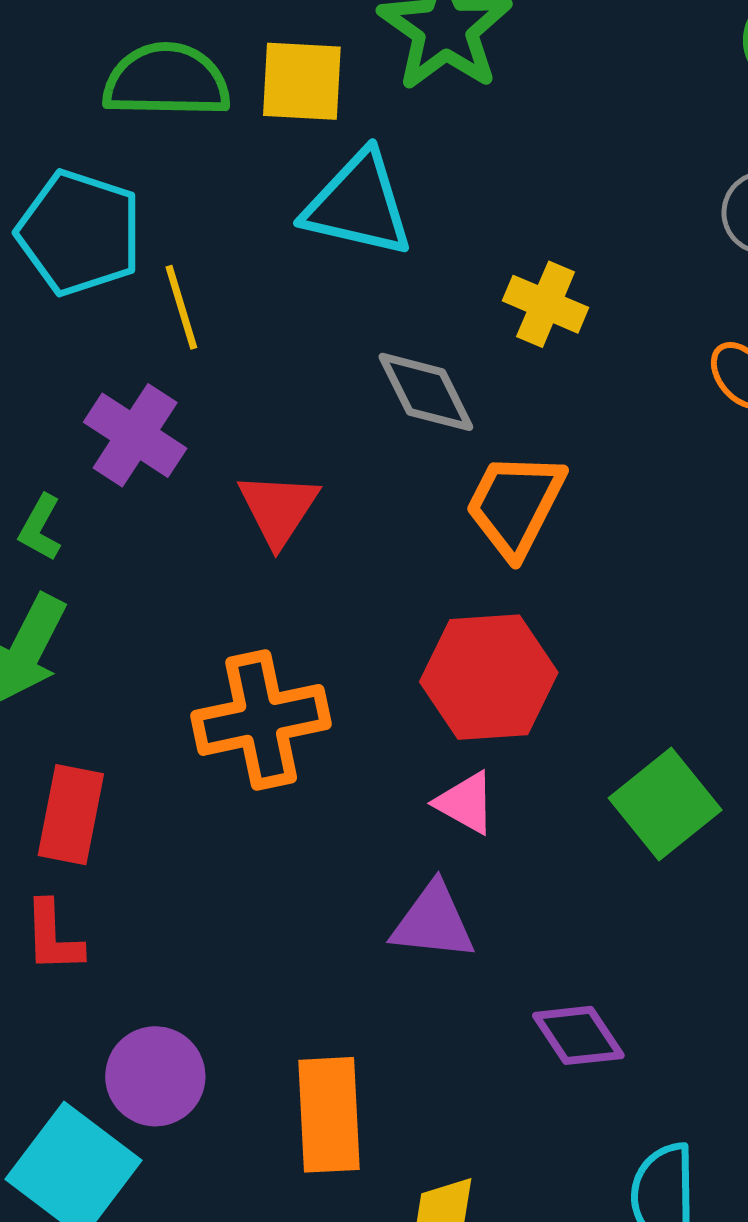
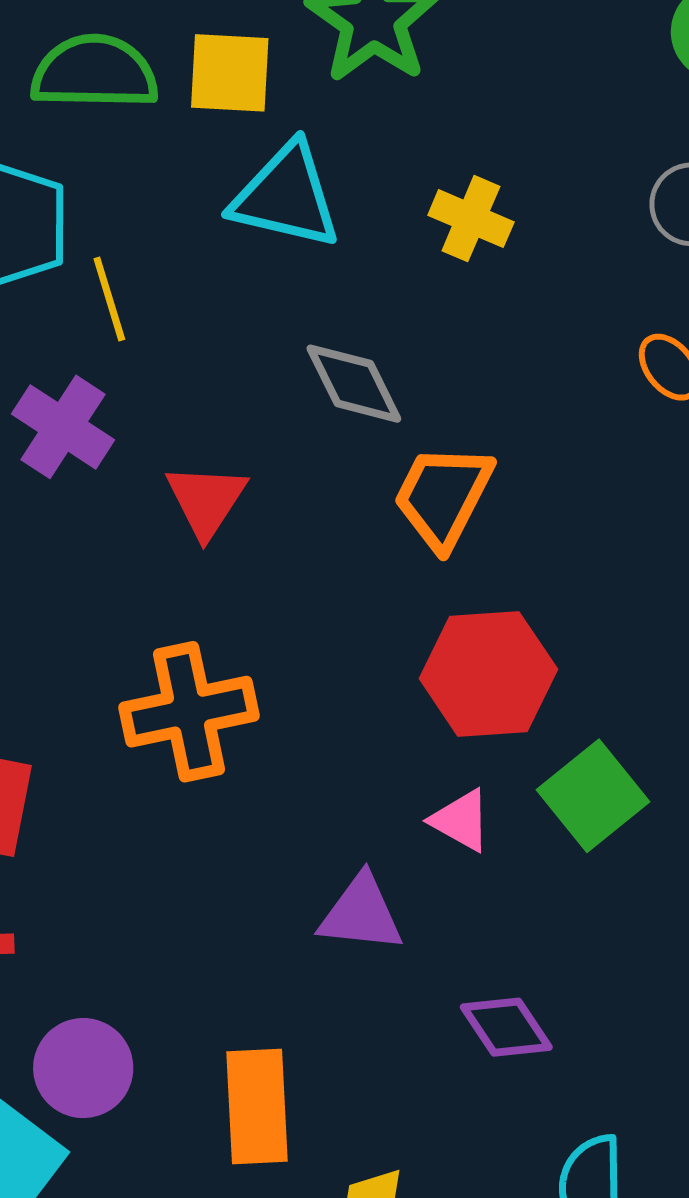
yellow cross: (546, 304) -> (471, 219), moved
red hexagon: (489, 677) -> (488, 674), moved
pink triangle: (466, 803) -> (461, 820), moved

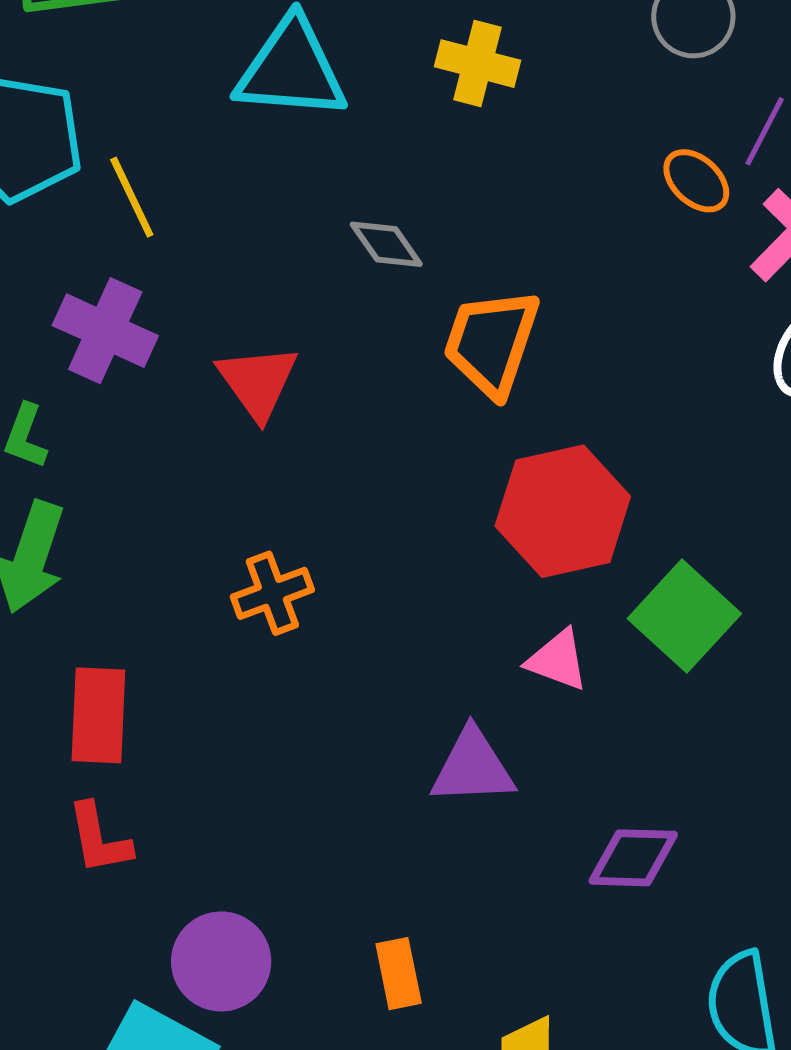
gray diamond: (354, 384) -> (386, 244), size x0.7
orange cross: (189, 712) -> (272, 593), size x0.6
purple diamond: (506, 1027) -> (633, 858), turned -46
orange rectangle: (257, 1107) -> (399, 974), size x0.6

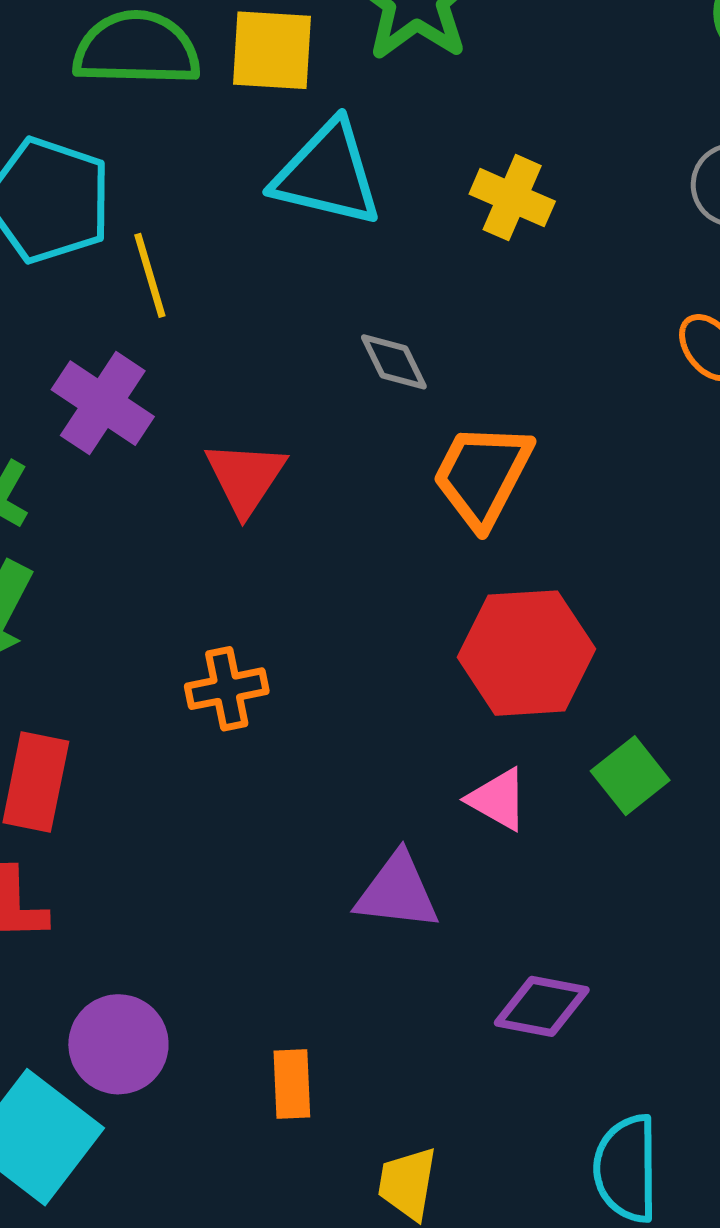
green square: (684, 616) -> (630, 776), size x0.7

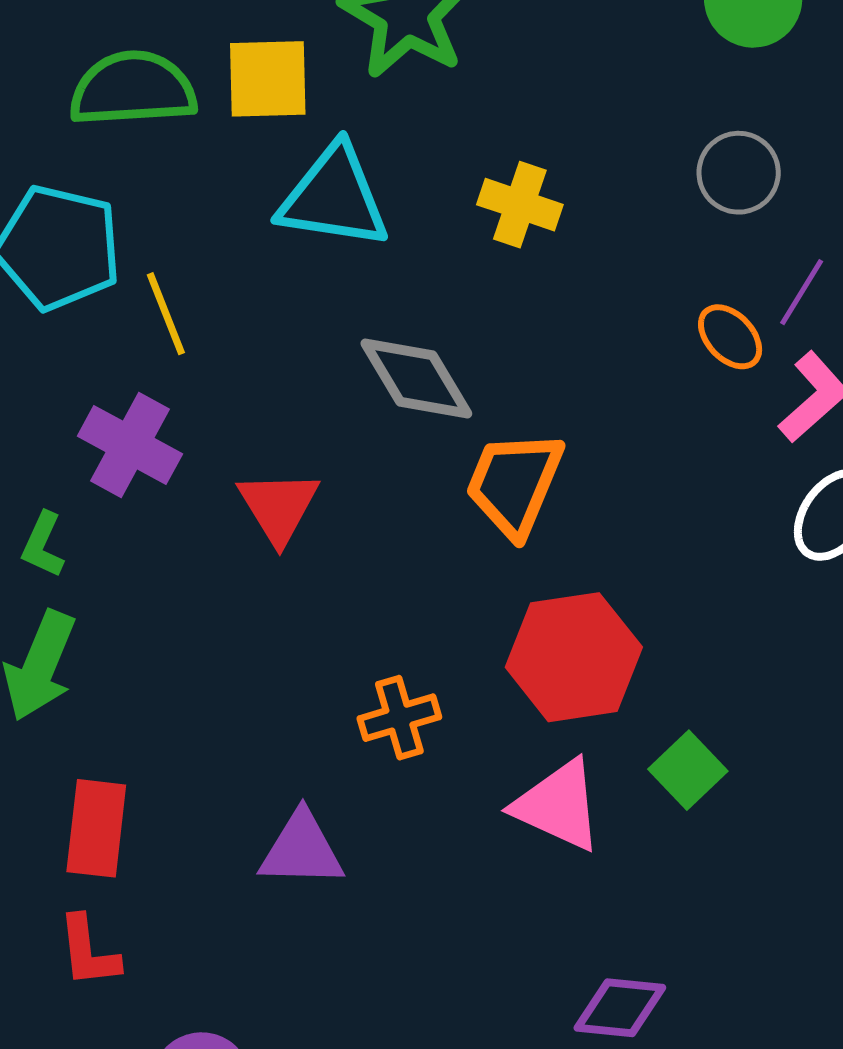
gray diamond: (394, 362) -> (416, 379), size x1.6
orange cross: (227, 689) -> (399, 718), moved
pink triangle: (498, 799) -> (558, 805), size x1.5
purple triangle: (397, 892) -> (302, 850), moved

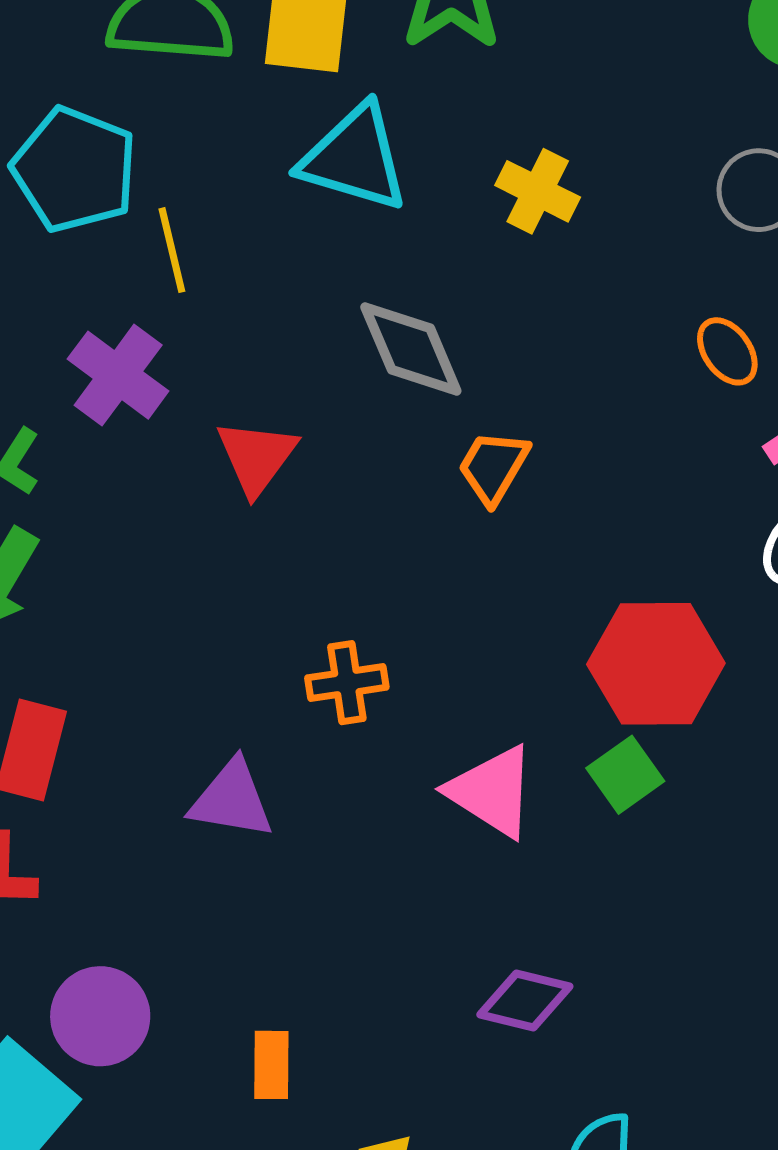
orange trapezoid: (514, 484) -> (493, 467), size x0.7
red hexagon: (574, 657) -> (656, 664), moved

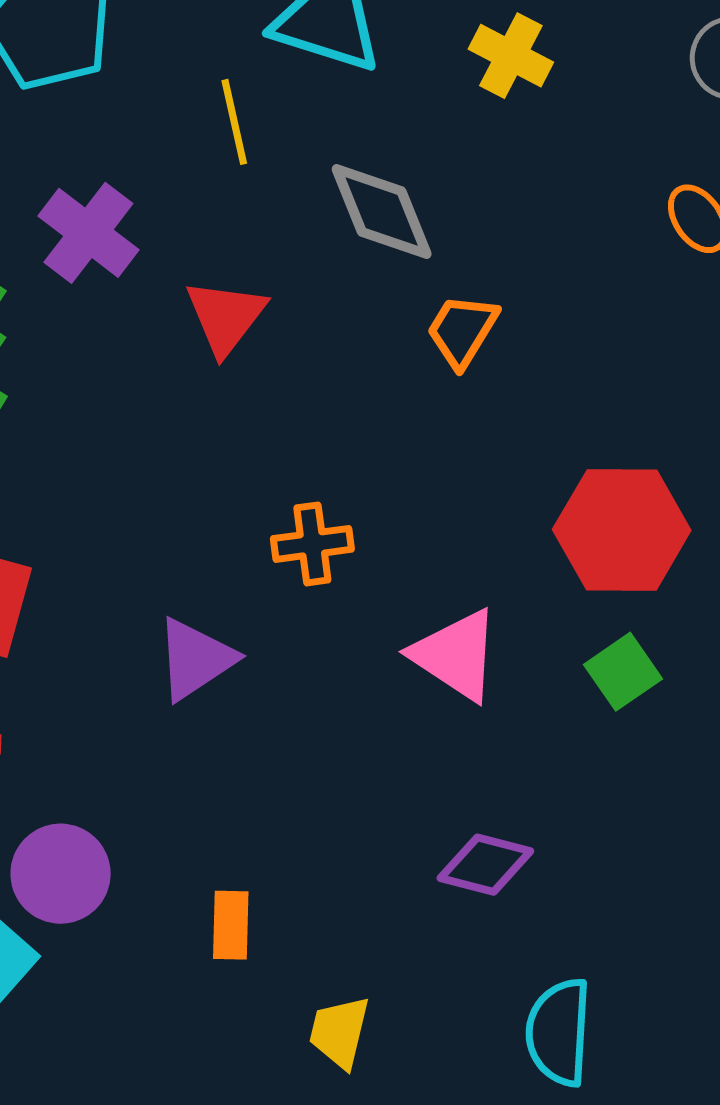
yellow line: (172, 250) -> (234, 122), moved
green square: (625, 775) -> (623, 672), moved
purple triangle: (232, 800) -> (195, 659), turned -44

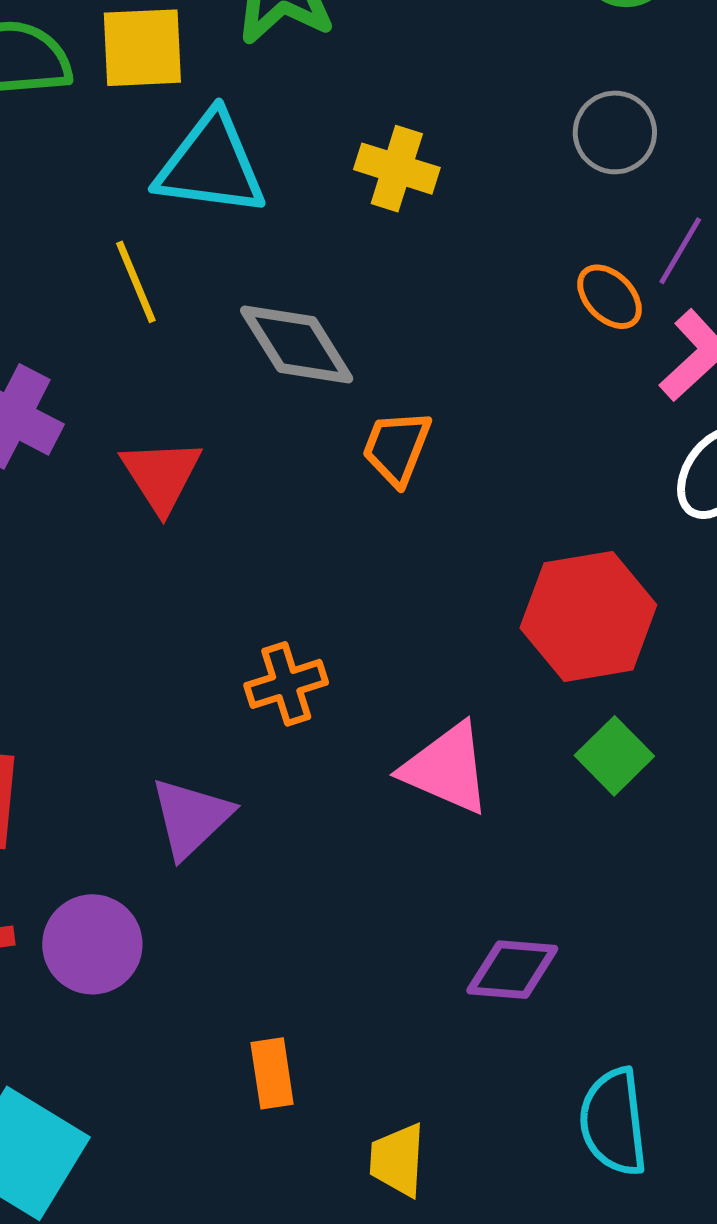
purple circle: (61, 874) -> (92, 944), moved

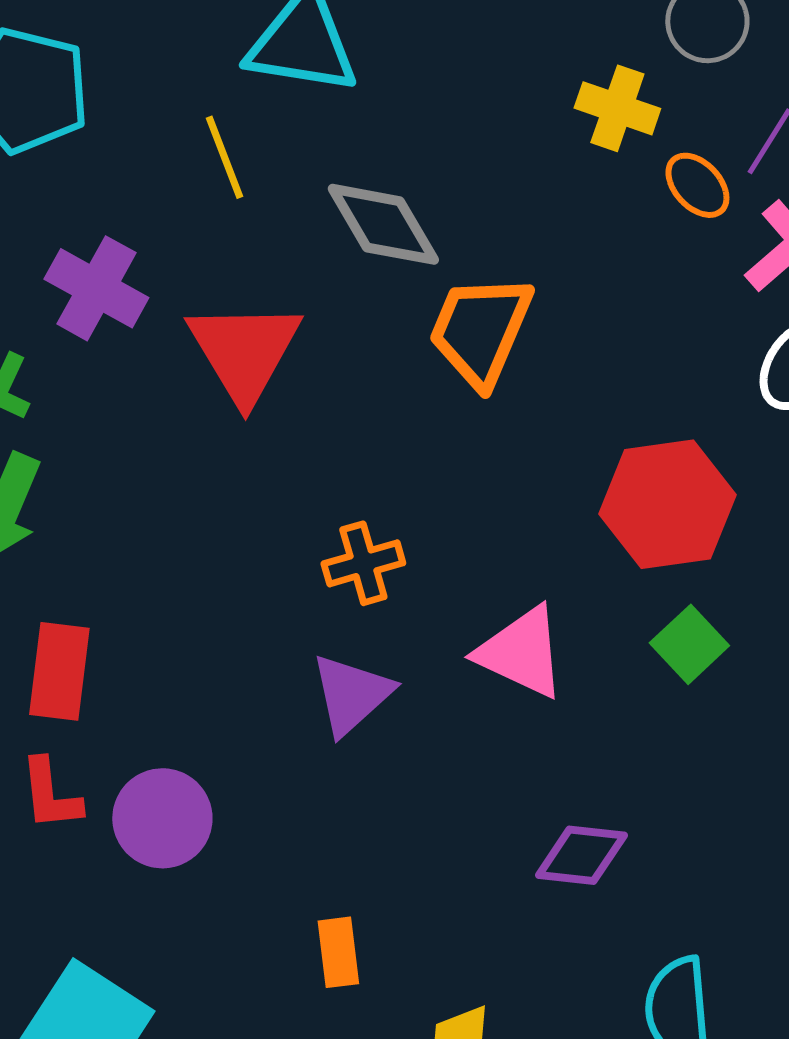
yellow cross: (397, 169) -> (617, 108), moved
orange trapezoid: (397, 448) -> (480, 330), size x1.5
red triangle: (161, 475) -> (244, 351), size x1.4
purple triangle: (191, 818) -> (351, 694), moved

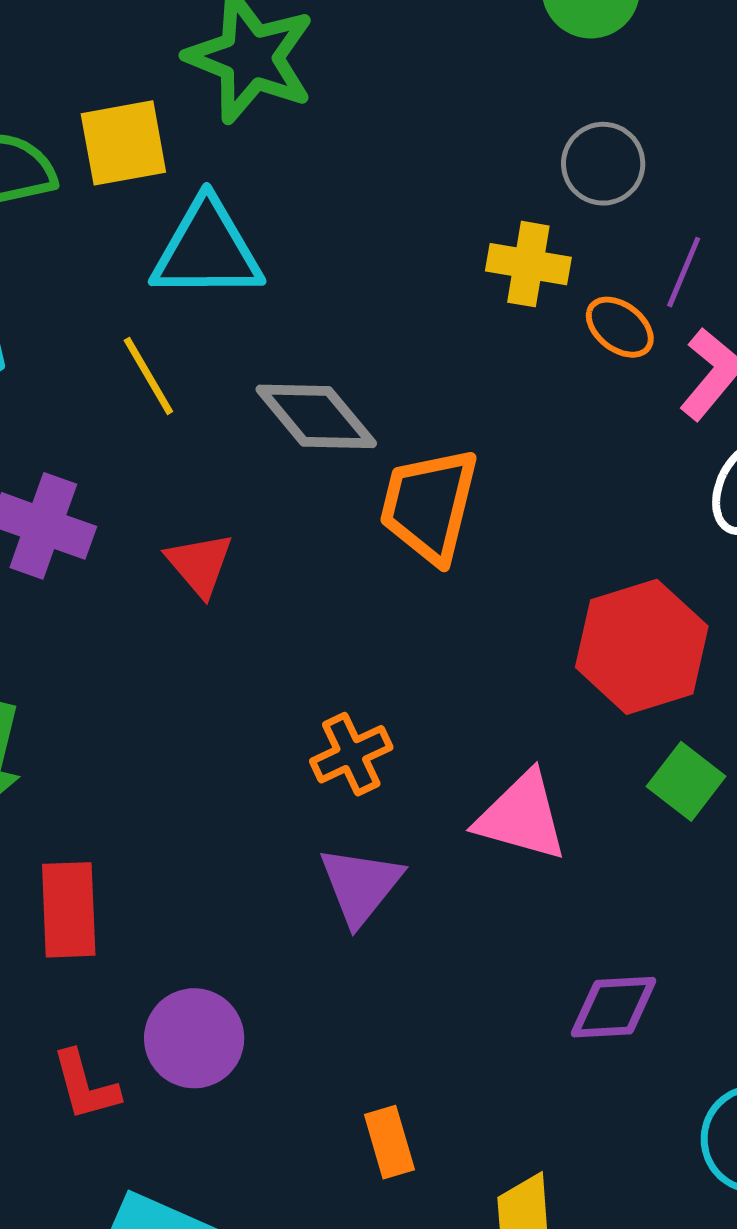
red triangle: (244, 351) -> (200, 564), size x0.6
red L-shape: (50, 794) -> (85, 1085), moved

